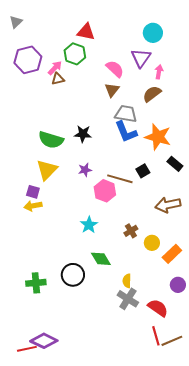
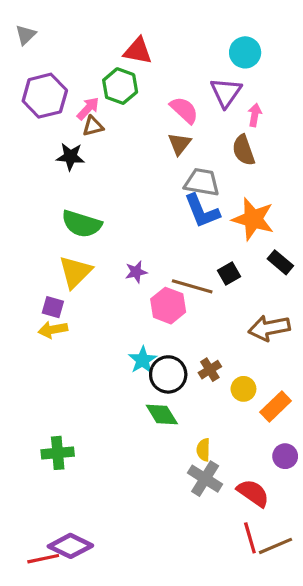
brown semicircle: (152, 94) -> (243, 150), turned -72
black star: (83, 134) -> (70, 157), moved
black circle: (73, 275) -> (168, 374), moved

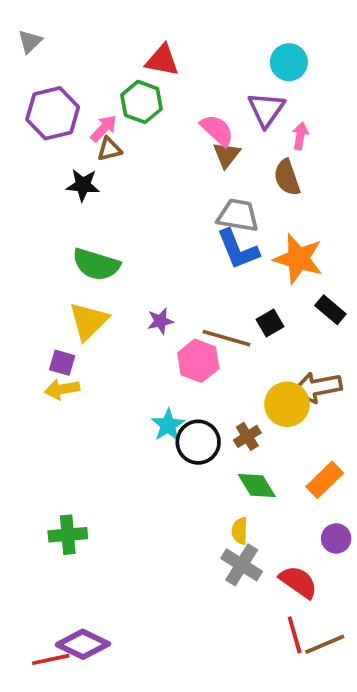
brown triangle: (179, 144) -> (227, 155), moved
yellow circle: (243, 389) -> (287, 404), moved, size x1.5
green diamond: (162, 415) -> (257, 486), moved

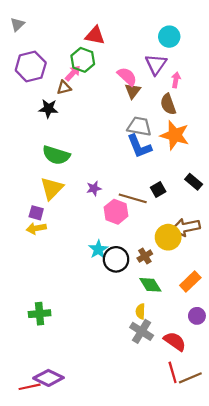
pink arrow: (104, 128) -> (73, 73), moved
orange star: (298, 259) -> (175, 135), moved

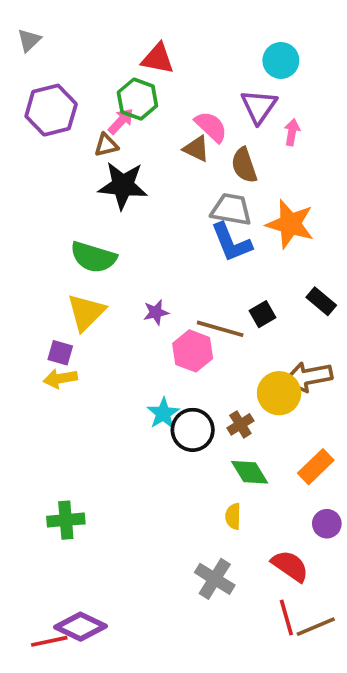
brown triangle: (133, 91) -> (196, 149), moved, turned -42
brown semicircle: (168, 104) -> (244, 165), moved
black star: (48, 109) -> (123, 185), moved, size x1.5
gray cross: (142, 331) -> (215, 579), moved

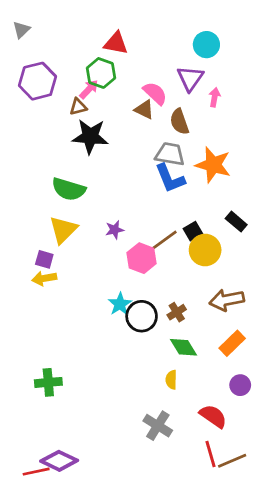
brown line: (220, 329) -> (162, 242), turned -52
brown arrow: (308, 377) -> (227, 300), moved
yellow circle: (279, 393) -> (205, 250), moved

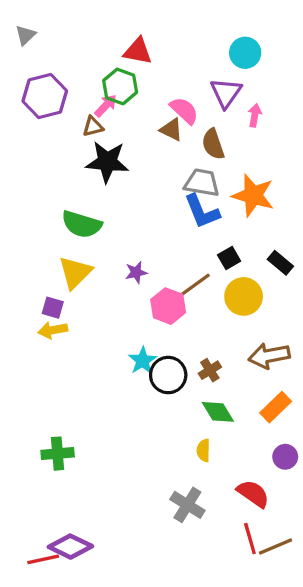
black square: (193, 231) -> (229, 258), moved

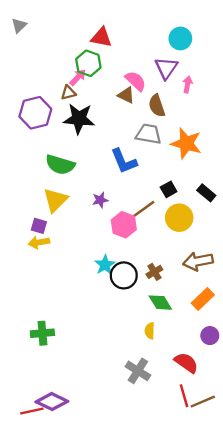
purple hexagon: (45, 96) -> (35, 113), moved
blue L-shape: (202, 211) -> (124, 161), moved

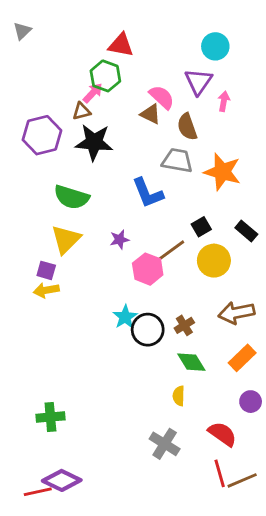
green cross: (42, 333) -> (50, 417), moved

